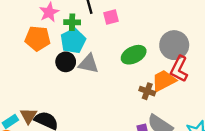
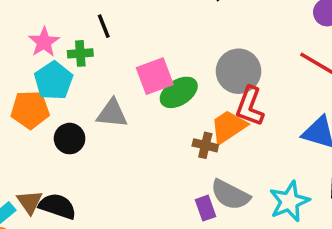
pink square: (111, 17) -> (155, 76), moved, size x1.5
orange pentagon: (38, 38) -> (30, 110), moved
cyan pentagon: (73, 41) -> (54, 81), moved
black circle: (66, 62) -> (70, 139), moved

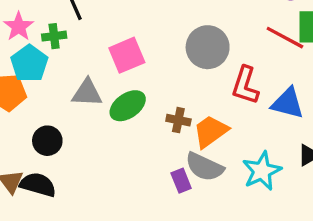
green ellipse: (179, 92) -> (128, 106), moved
red L-shape: (250, 106) -> (245, 85), moved
orange trapezoid: (228, 127) -> (211, 131), moved
black circle: (70, 139) -> (47, 141), moved

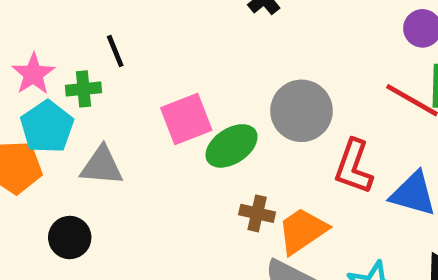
gray triangle: (87, 93) -> (102, 166), moved
green ellipse: (128, 106) -> (232, 146), moved

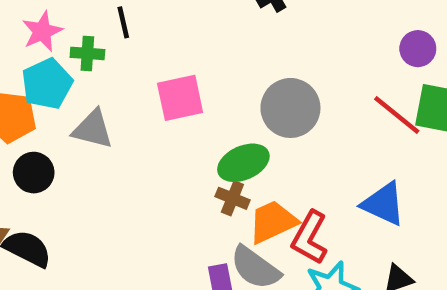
green ellipse: (232, 146) -> (243, 163), moved
red L-shape: (354, 167) -> (310, 238), moved
black circle: (70, 237) -> (34, 173), moved

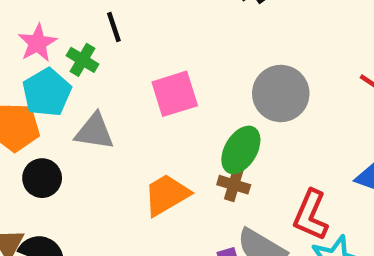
green cross: (87, 53) -> (83, 60), turned 32
green ellipse: (243, 163) -> (241, 150), turned -30
orange trapezoid: (273, 222) -> (167, 195), moved

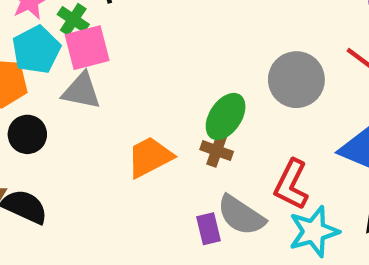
gray circle: (281, 93) -> (296, 80), moved
pink square: (175, 94) -> (87, 48), moved

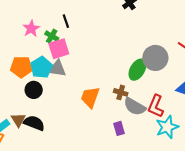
cyan pentagon: (36, 50) -> (41, 67), moved
green ellipse: (226, 116) -> (137, 70), moved
orange trapezoid: (150, 157) -> (90, 97), turned -40
gray semicircle: (241, 215) -> (135, 107), moved

